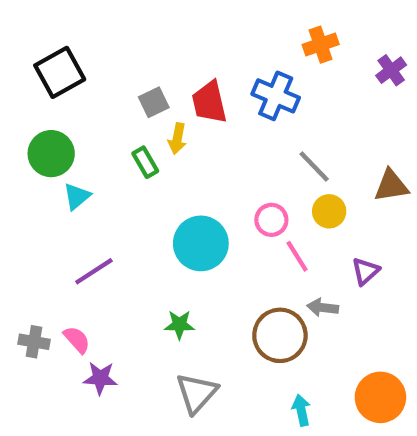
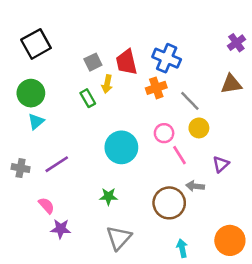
orange cross: (321, 45) -> (156, 88), moved
brown triangle: (391, 186) -> (231, 84), moved
cyan triangle: (77, 196) -> (36, 122), moved
gray cross: (34, 342) -> (21, 168), moved

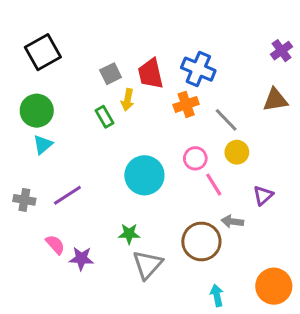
purple star: (61, 229) -> (81, 258), moved
gray triangle: (119, 238) -> (148, 265), moved

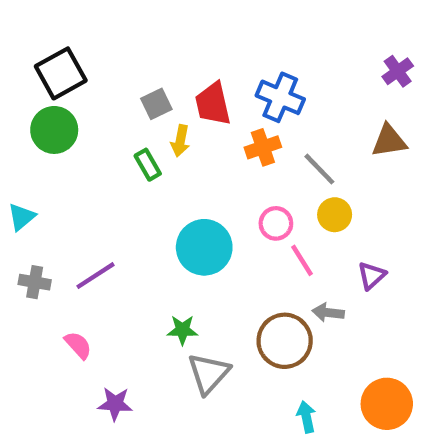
green circle: (37, 111) -> (54, 130), moved
cyan triangle: (43, 144) -> (22, 217), moved
purple star: (81, 258) -> (115, 404), moved

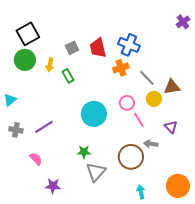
purple cross: (398, 71) -> (183, 22), moved
yellow arrow: (180, 141) -> (50, 65), moved
brown triangle: (389, 141) -> (172, 87), moved
purple triangle: (372, 276) -> (171, 127), turned -32

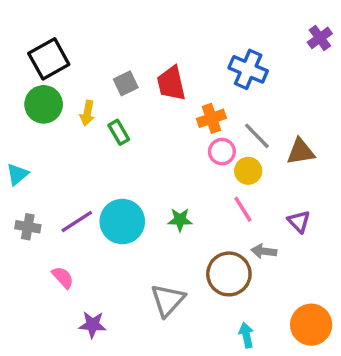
blue cross: (129, 45) -> (248, 69), moved
yellow circle: (154, 99) -> (248, 171), moved
pink circle: (127, 103) -> (222, 152), moved
cyan circle: (94, 114) -> (122, 222), moved
green star: (84, 152) -> (180, 220), moved

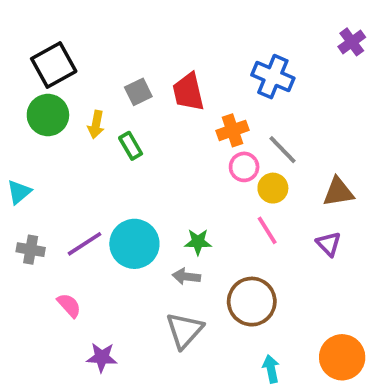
brown triangle: (301, 152) -> (338, 192), moved
gray arrow: (264, 251) -> (186, 277), moved

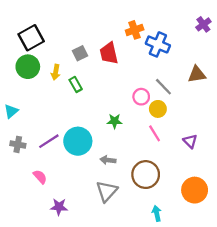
orange cross: (233, 130) -> (135, 30), moved
brown triangle: (338, 192) -> (197, 74), moved
green star: (198, 242) -> (115, 121), moved
orange circle: (342, 357) -> (195, 190), moved

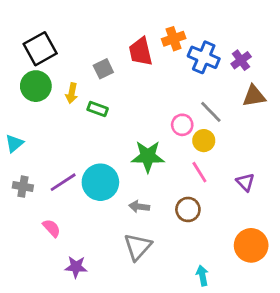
purple cross: (203, 24) -> (241, 60), moved
red trapezoid: (109, 53) -> (141, 52), moved
green rectangle: (76, 84) -> (98, 109), turned -40
green star: (115, 121) -> (148, 156), size x1.6
brown circle: (146, 175) -> (188, 209), moved, size x0.7

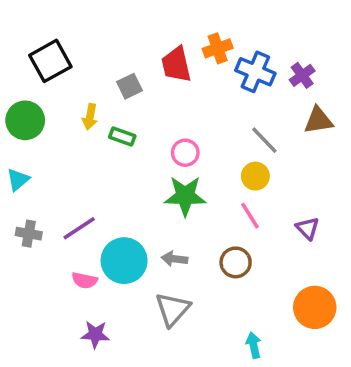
green circle: (36, 86) -> (25, 120), moved
pink circle: (182, 125) -> (185, 153), moved
cyan circle: (100, 182) -> (124, 261), moved
pink semicircle: (52, 228) -> (85, 280), moved, turned 144

